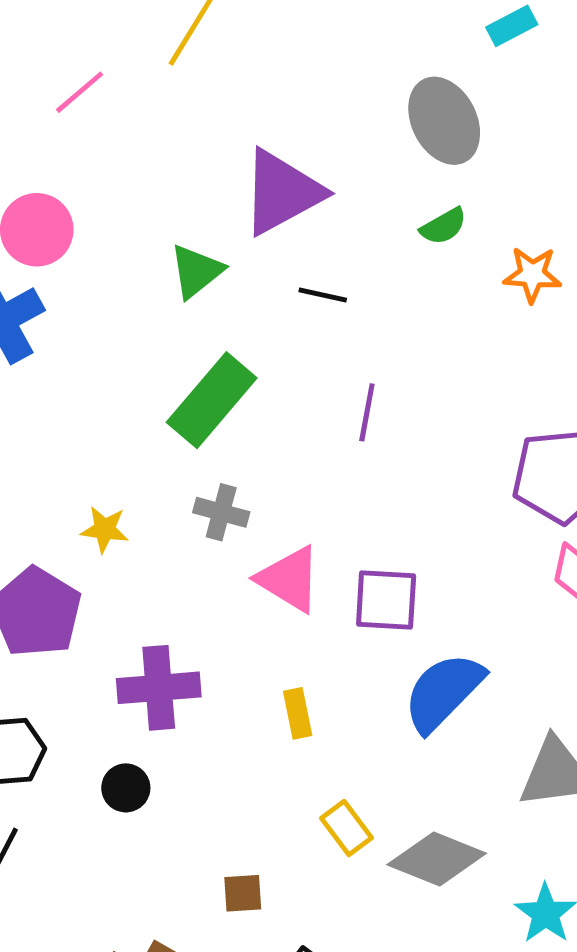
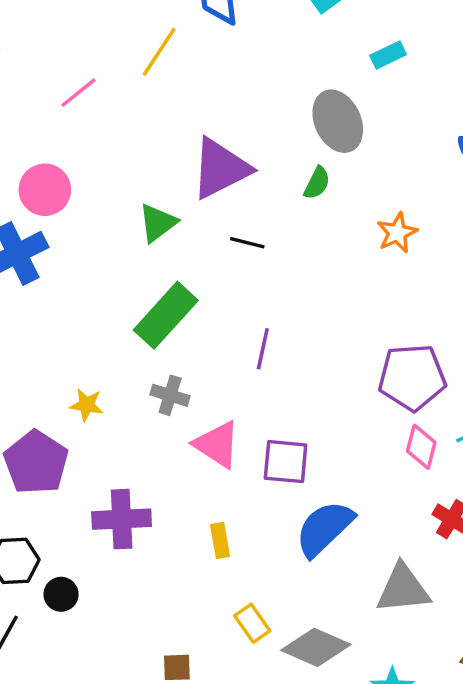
green semicircle: (443, 226) -> (317, 183), moved, turned -36
orange star: (532, 275) -> (397, 233), turned -30
purple line: (367, 412) -> (263, 349), moved
black circle: (126, 788) -> (61, 594), moved

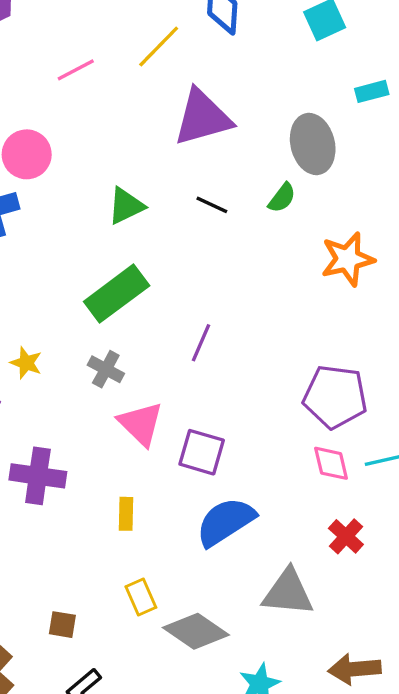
purple triangle: (221, 169) -> (203, 118), moved
orange star: (397, 233) -> (348, 259), size x1.4
black line: (247, 243) -> (212, 205), moved
pink diamond: (421, 447) -> (331, 463), turned -39

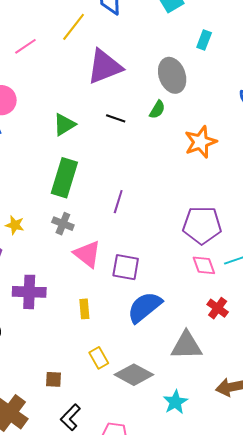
cyan rectangle: (372, 91) -> (204, 40), turned -48
green rectangle: (117, 294) -> (64, 178), turned -30

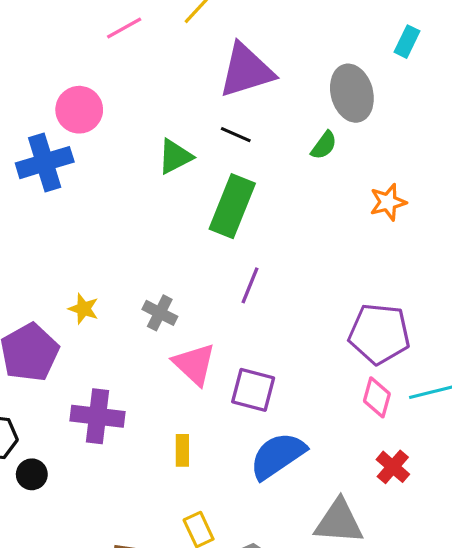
black line: (116, 118) -> (236, 135), moved
orange star: (201, 142) -> (388, 202), size x0.7
green rectangle: (64, 178) -> (232, 206), moved
pink diamond: (204, 265) -> (377, 397), turned 30

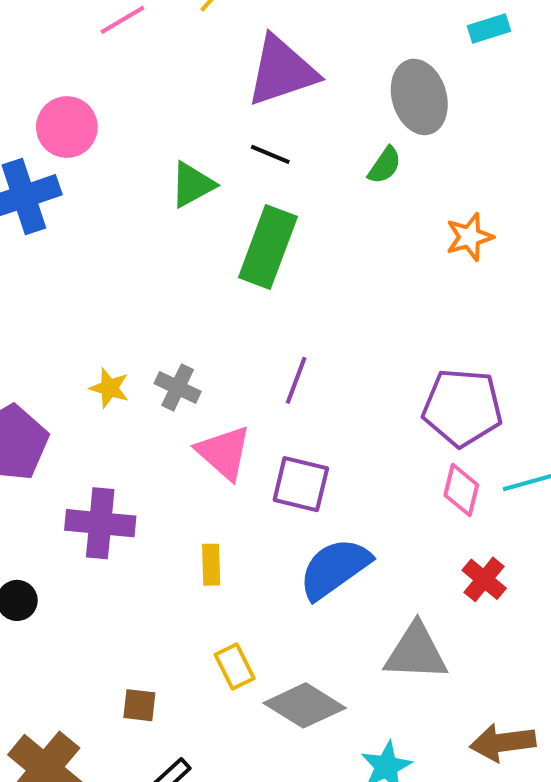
cyan rectangle: (407, 42) -> (489, 29), turned 48
purple line: (250, 285) -> (296, 380), moved
yellow star: (84, 309) -> (109, 388), moved

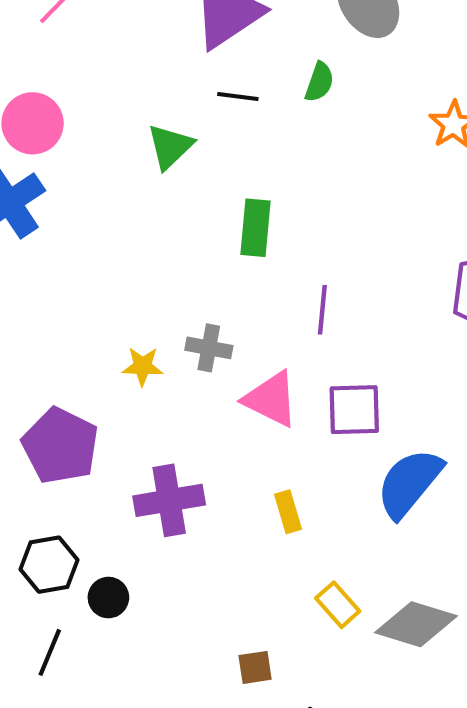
green semicircle: (385, 165) -> (319, 82), moved
green rectangle: (268, 247) -> (256, 228), moved, size x0.7

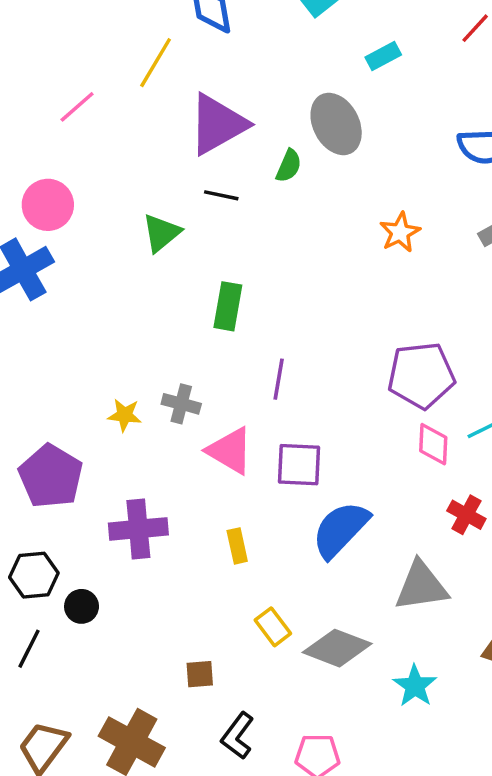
green semicircle: (319, 82) -> (289, 166), moved

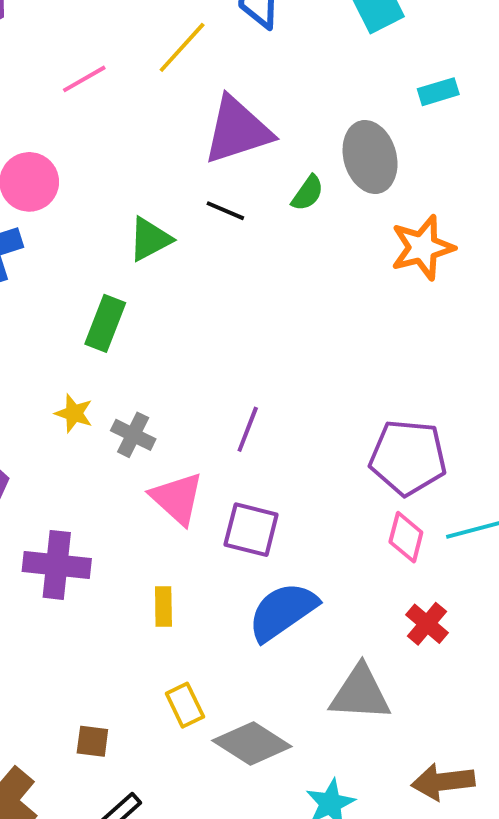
orange star: (400, 232) -> (423, 248), moved, size x1.4
green rectangle: (228, 306) -> (105, 323), moved
yellow star: (125, 415) -> (74, 413), moved

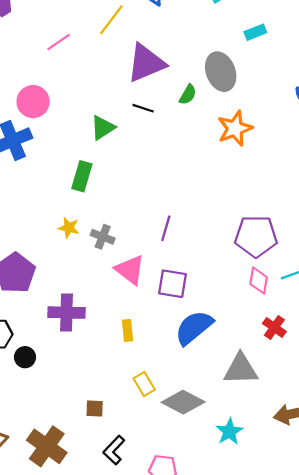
orange star: (423, 248) -> (235, 128), moved

